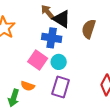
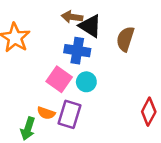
brown arrow: (48, 12) -> (72, 17), turned -42
purple rectangle: (61, 87) -> (69, 114), moved

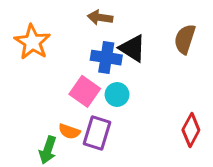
black triangle: (90, 26) -> (132, 48), moved
brown semicircle: (125, 39) -> (185, 39), moved

